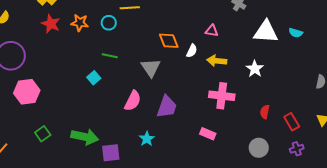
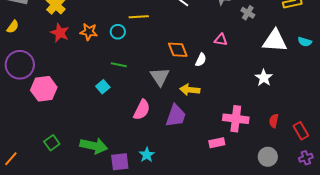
yellow arrow: (217, 61) -> (190, 90), moved
pink hexagon: (27, 92) -> (44, 89), moved
pink cross: (222, 96) -> (236, 119), moved
pink rectangle: (208, 134) -> (217, 143), turned -35
cyan star: (147, 139) -> (147, 155), moved

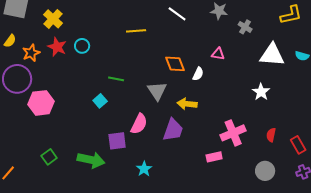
orange star: (89, 32) -> (31, 53), moved, turned -30
cyan circle: (118, 32) -> (82, 46), moved
pink cross: (236, 119) -> (233, 133), turned -30
purple square: (120, 162) -> (117, 141), moved

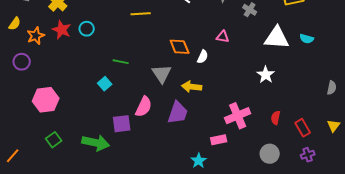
purple circle: (17, 79) -> (22, 62), size x0.6
pink hexagon: (41, 103) -> (46, 100), moved
cyan star: (144, 169) -> (199, 161), moved

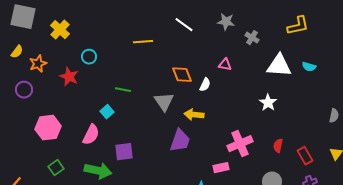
red star: (62, 30) -> (69, 77), moved
pink semicircle: (144, 107) -> (91, 135), moved

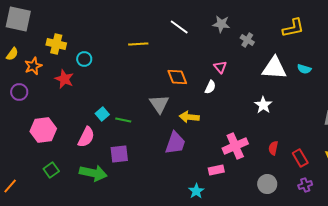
yellow cross: (60, 30) -> (56, 44), moved, turned -30
pink triangle: (225, 65) -> (220, 67), turned 40
white semicircle: (205, 85) -> (210, 87), moved
green line: (123, 90) -> (123, 120), moved

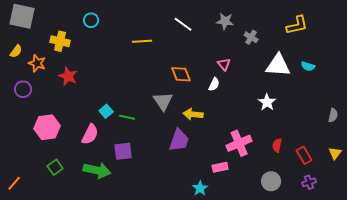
cyan circle: (84, 59) -> (91, 20), moved
orange star: (33, 66) -> (37, 63), turned -30

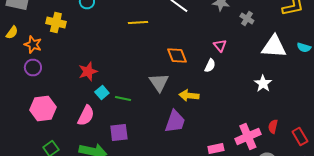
red star: (68, 76) -> (88, 72), moved, turned 30
purple circle: (23, 89) -> (33, 68), moved
pink cross: (239, 143) -> (248, 136), moved

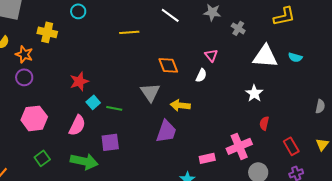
red semicircle: (273, 126) -> (264, 123), moved

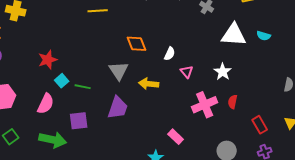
pink triangle: (211, 55) -> (187, 72), moved
purple trapezoid: (166, 131) -> (118, 108), moved
pink cross: (239, 146) -> (205, 105), moved
pink rectangle: (207, 158) -> (176, 137), turned 56

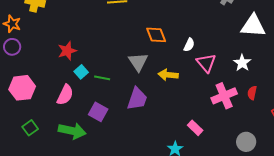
pink triangle: (187, 72) -> (206, 63), size x1.5
purple square: (79, 121) -> (98, 112), turned 36

